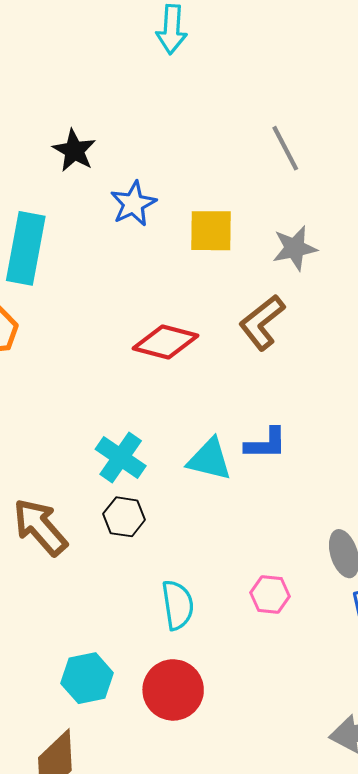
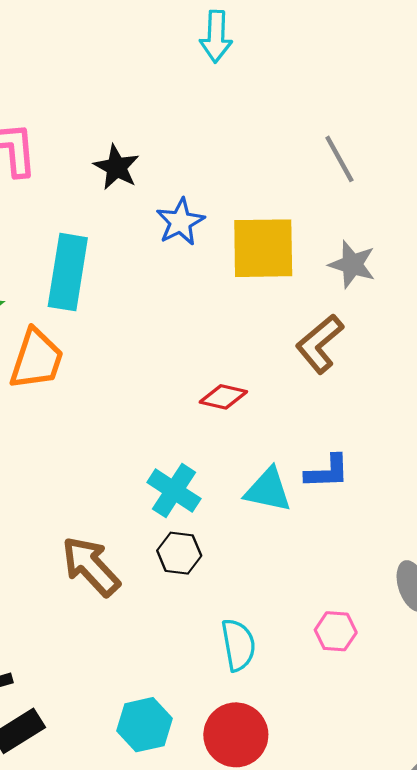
yellow square: (211, 231) -> (263, 248), size x1.4
gray star: (295, 248) -> (352, 264), turned 30
red diamond: (165, 342) -> (223, 397), moved, size x0.7

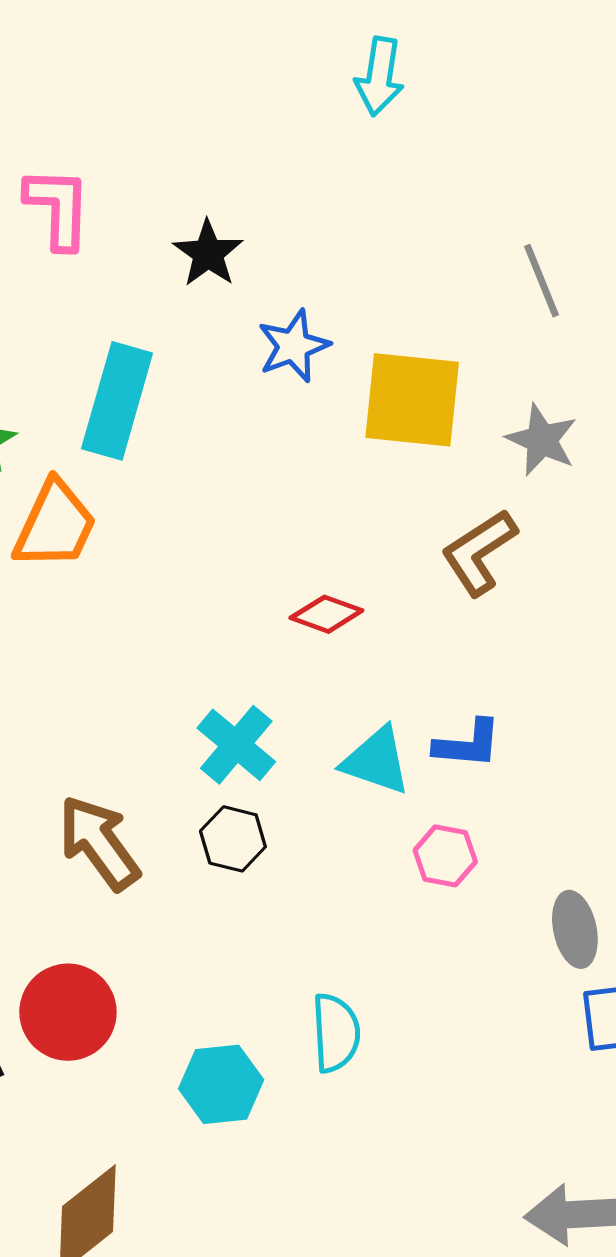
pink hexagon: (336, 631) -> (445, 856), moved
cyan semicircle: (238, 645) -> (336, 1033), moved
cyan hexagon: (145, 725) -> (221, 1084), moved
red circle: (236, 735) -> (68, 1012), moved

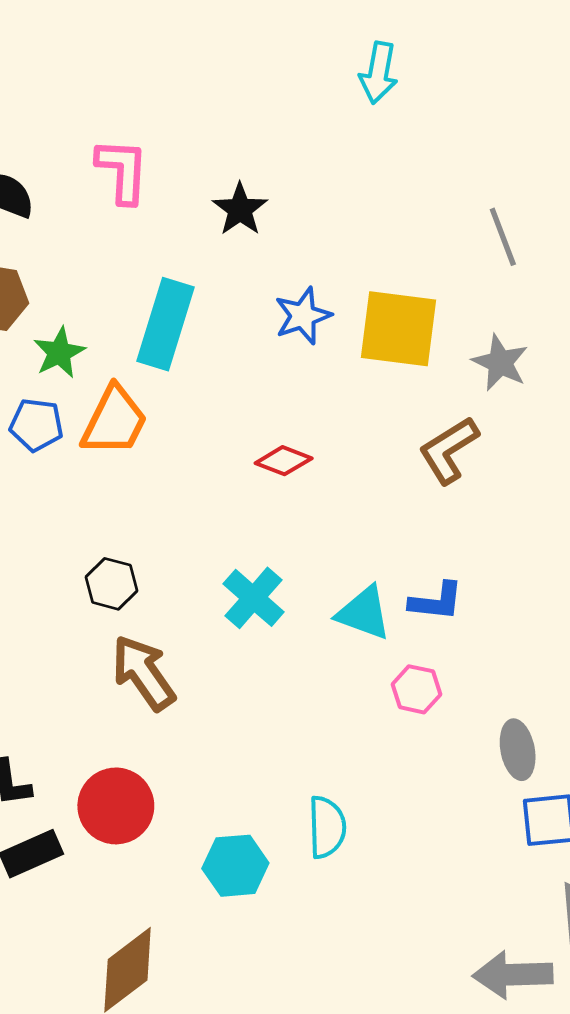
blue star: (293, 346) -> (303, 316), moved
red diamond: (326, 614) -> (284, 461), moved
black hexagon: (233, 839) -> (112, 584), moved

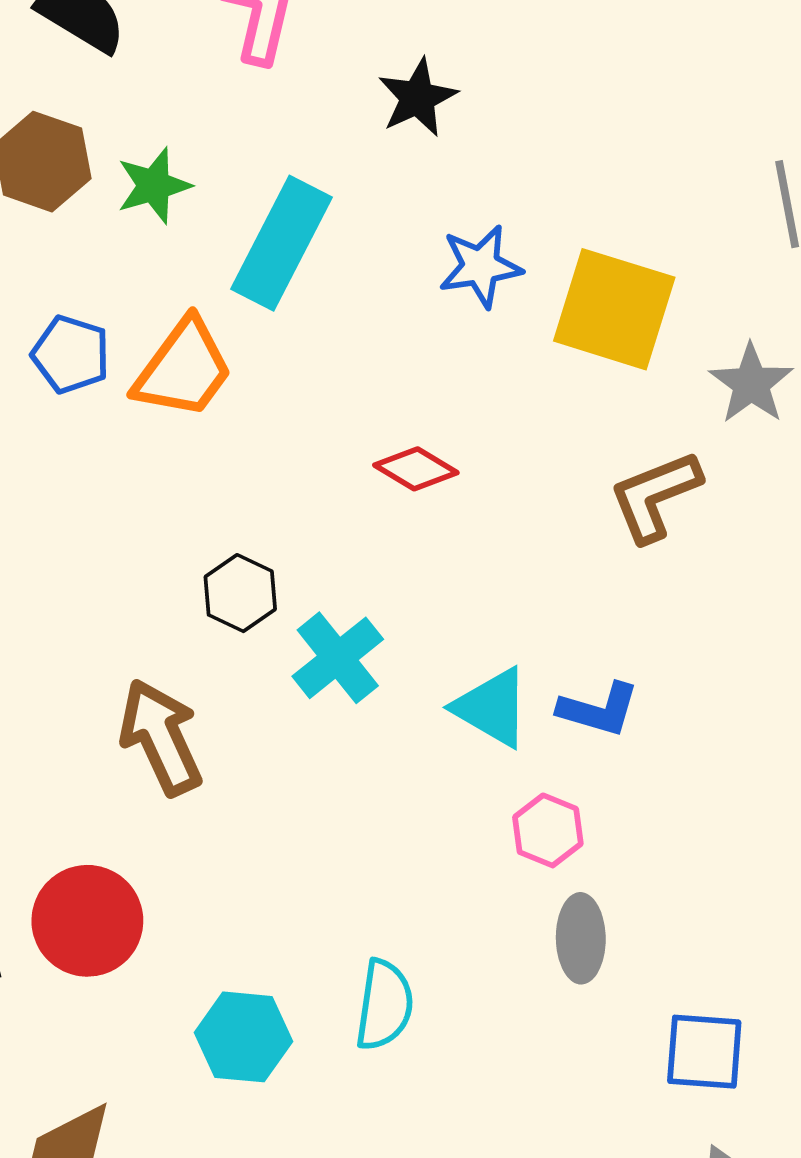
green star: (59, 353) -> (154, 186), moved
black hexagon: (112, 584) -> (240, 593), moved
gray ellipse: (518, 750) -> (581, 938), moved

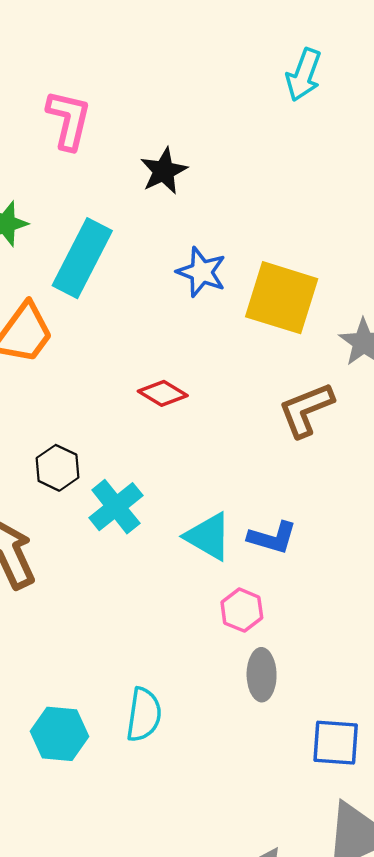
blue star: (480, 266) -> (201, 272), turned 30

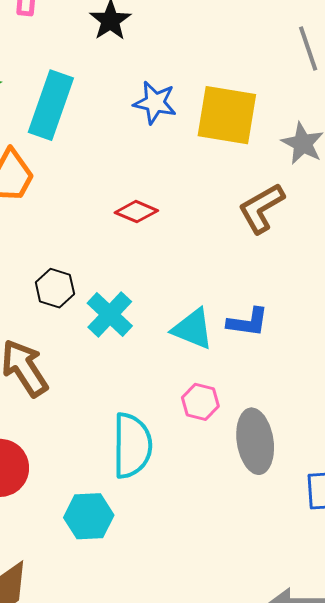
pink hexagon: (242, 610) -> (200, 402), moved
gray ellipse: (262, 675) -> (255, 441), size x1.4
cyan semicircle: (144, 715) -> (132, 446), moved, size x1.4

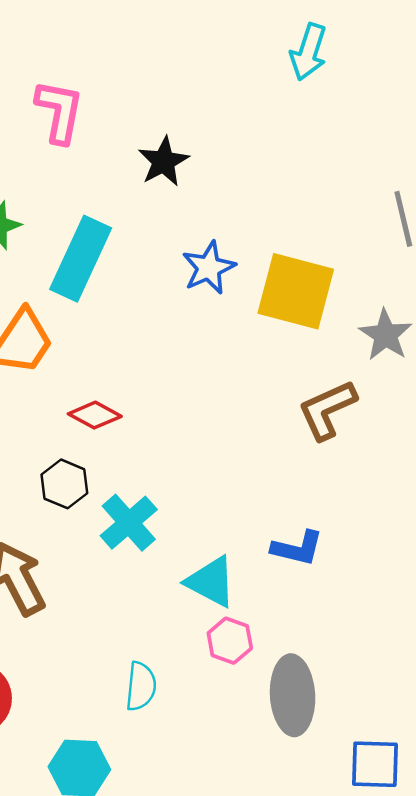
blue star: (155, 103) -> (209, 268), turned 30
red diamond: (136, 212) -> (95, 415), moved
cyan triangle: (193, 329) -> (211, 582), moved
cyan semicircle: (132, 446) -> (141, 686), size x0.6

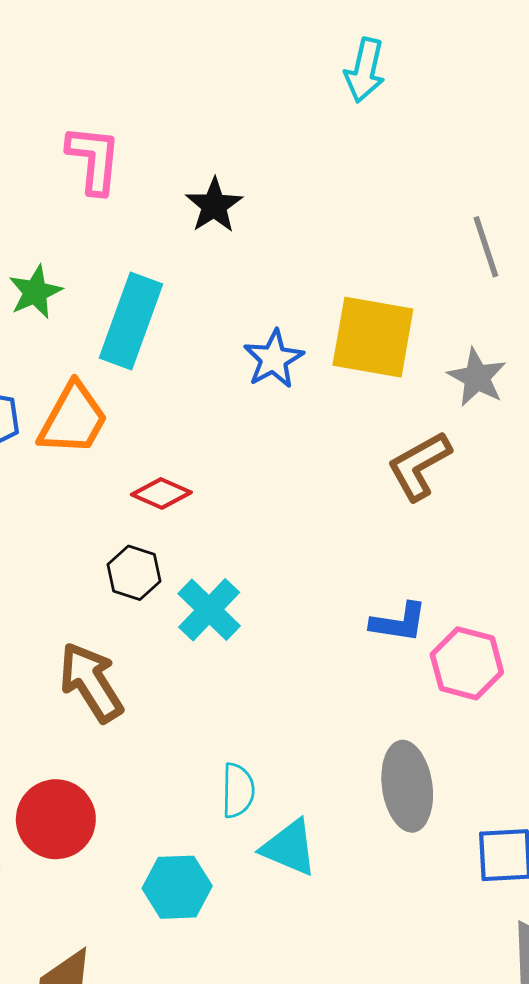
blue star: (209, 268) -> (274, 359), moved
cyan triangle: (211, 582) -> (289, 848), moved
pink hexagon: (230, 641) -> (467, 663), moved, size x1.4

